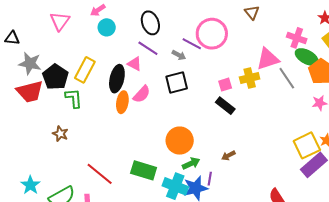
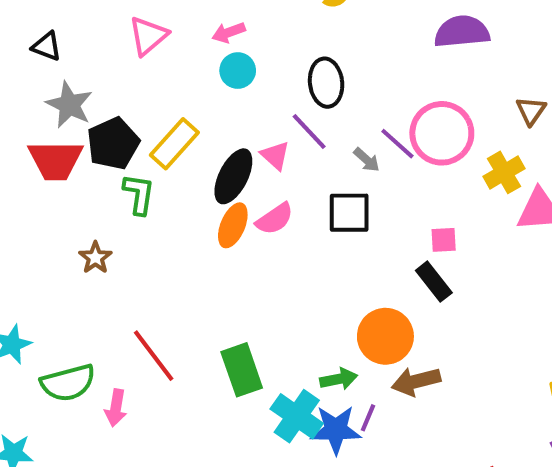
yellow cross: (250, 78) -> (504, 172), moved, turned -30
orange circle: (180, 141) -> (385, 336), moved
brown arrow: (228, 156) -> (416, 381), size x1.6
green rectangle: (144, 170) -> (242, 370), turned 40

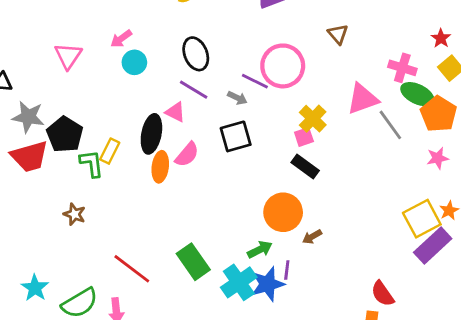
yellow rectangle: (174, 144) -> (110, 151), moved, size x0.7
yellow cross: (504, 172) -> (313, 119), moved
brown arrow: (416, 381) -> (312, 237), size x0.6
cyan cross: (297, 416) -> (239, 282), turned 36

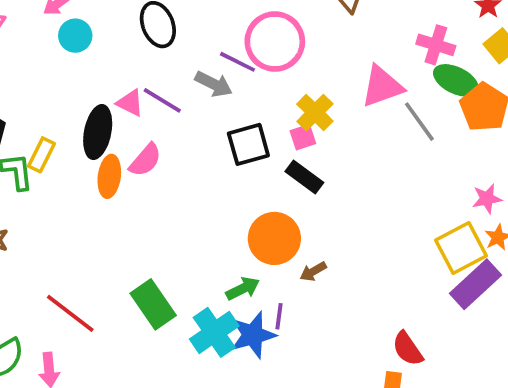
purple line: (194, 90) -> (162, 100), moved
gray arrow: (237, 98) -> (214, 84), size x1.4
black square: (236, 136) -> (248, 144), moved
pink star: (438, 158) -> (487, 199), moved

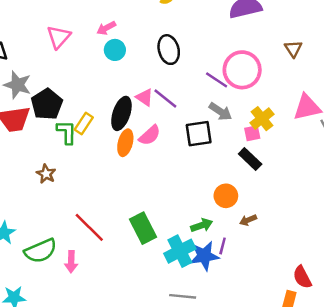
gray arrow: (214, 84) -> (220, 112), moved
black square: (248, 144) -> (199, 134), moved
orange circle: (274, 238) -> (226, 196), size x0.7

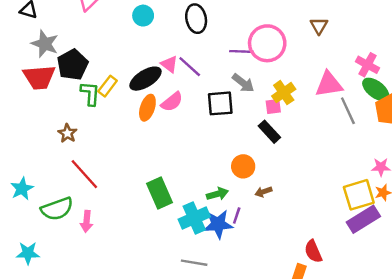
purple line: (217, 80) -> (241, 51), turned -35
black ellipse: (121, 113) -> (145, 79), turned 36
red line: (89, 227) -> (84, 174), moved

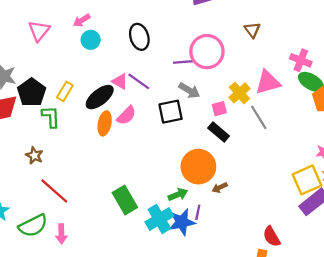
yellow rectangle: (108, 86) -> (65, 91), moved
yellow cross: (284, 93) -> (239, 93), moved
gray line: (348, 111) -> (259, 117), moved
orange circle: (243, 166) -> (198, 167), size x1.6

